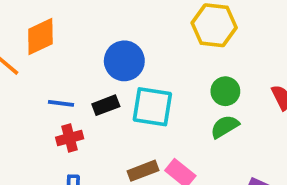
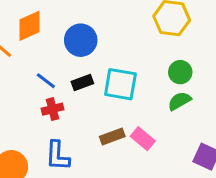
blue circle: (124, 61) -> (81, 40), moved
blue line: (61, 103) -> (46, 81), turned 30

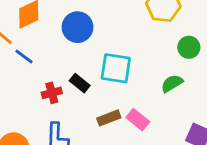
green circle: (180, 72) -> (189, 47), moved
blue line: (46, 81) -> (24, 57), moved
black rectangle: (82, 83) -> (80, 83), moved, turned 60

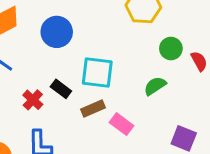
red cross: (52, 93) -> (33, 100), turned -30
brown rectangle: (109, 118) -> (93, 108), moved

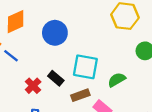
green semicircle: (155, 86) -> (117, 80), moved

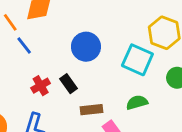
blue circle: (55, 33) -> (86, 47), moved
cyan square: (85, 67) -> (137, 60), moved

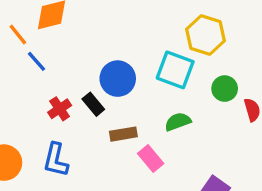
blue circle: (86, 47) -> (118, 79), moved

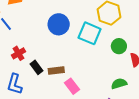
blue circle: (118, 79) -> (59, 24), moved
black rectangle: (93, 104) -> (37, 67), moved
green semicircle: (178, 122) -> (119, 84), moved

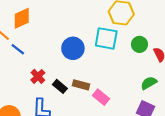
blue circle: (59, 24) -> (73, 48), moved
brown rectangle: (56, 71) -> (81, 85), turned 35

